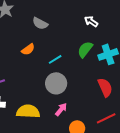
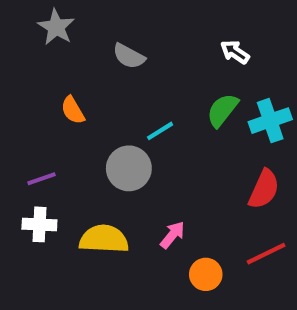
orange semicircle: (28, 49) -> (73, 110), moved, turned 96
gray circle: (56, 83) -> (129, 168), moved
red semicircle: (105, 87) -> (264, 189), turned 48

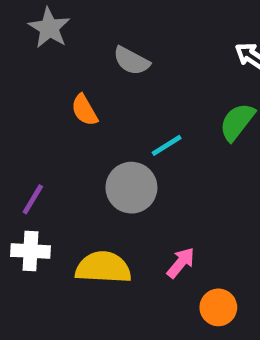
orange semicircle: (73, 110) -> (84, 110), moved
purple line: (42, 179) -> (33, 199), turned -40

